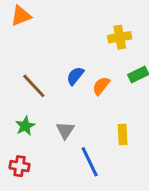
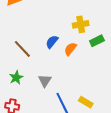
yellow cross: (120, 37) -> (81, 24), moved
yellow rectangle: (123, 135) -> (86, 102), moved, turned -56

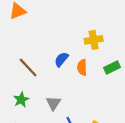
green rectangle: (97, 41) -> (112, 67), moved
orange semicircle: (70, 49) -> (82, 67), turned -40

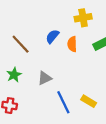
gray triangle: (53, 103) -> (45, 78), turned 32

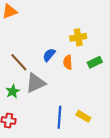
gray triangle: (45, 78) -> (36, 83), moved, size x1.5
blue line: (63, 102) -> (59, 117), turned 30

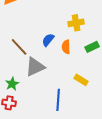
green star: (13, 91) -> (12, 84), moved
yellow rectangle: (83, 116) -> (81, 80), moved

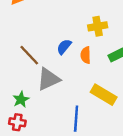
yellow rectangle: (81, 80) -> (104, 95), size x1.5

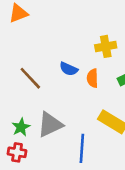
blue semicircle: (64, 47) -> (69, 69), turned -105
gray triangle: (48, 79) -> (50, 125), moved

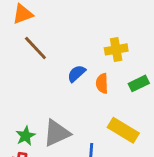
blue semicircle: (69, 69) -> (76, 74), turned 114
brown line: (30, 78) -> (35, 48), moved

